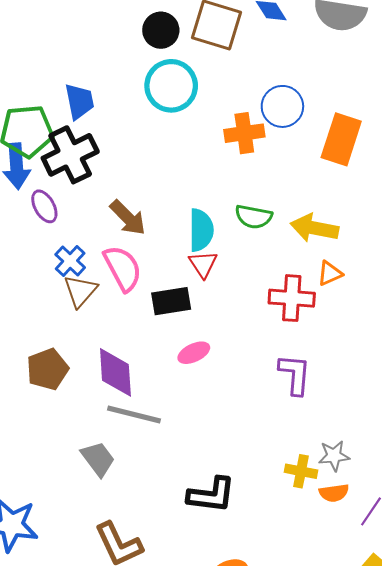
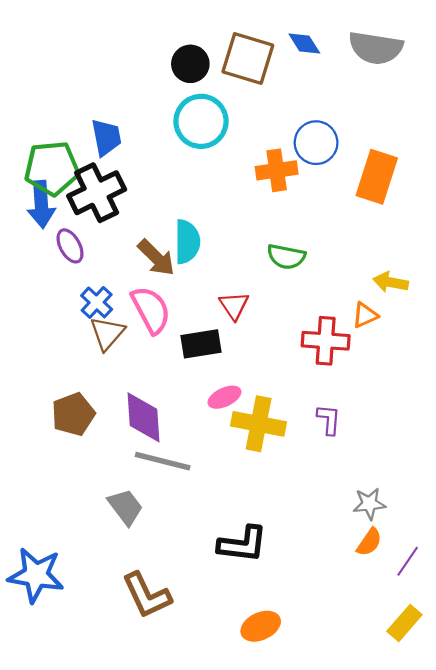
yellow arrow: (314, 228) -> (391, 282), moved, size x0.7
cyan semicircle: (201, 230) -> (187, 242), moved
purple L-shape: (295, 374) -> (329, 420), size x0.7
yellow cross: (301, 471) -> (259, 424), moved, size x1.6
orange semicircle: (334, 493) -> (369, 542), turned -48

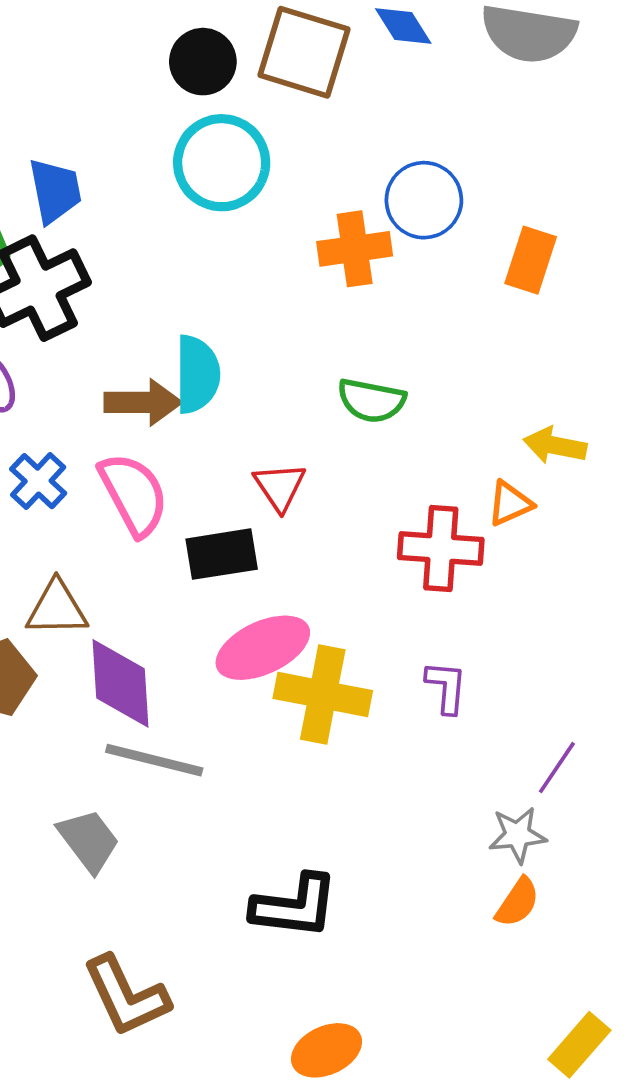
orange rectangle: (377, 177) -> (531, 260), size x0.7
brown arrow: (156, 258) -> (143, 402), turned -45
brown triangle: (107, 333) -> (57, 608), moved, turned 48
pink ellipse: (224, 397) -> (263, 648), size x1.6
purple line: (408, 561) -> (557, 768), moved

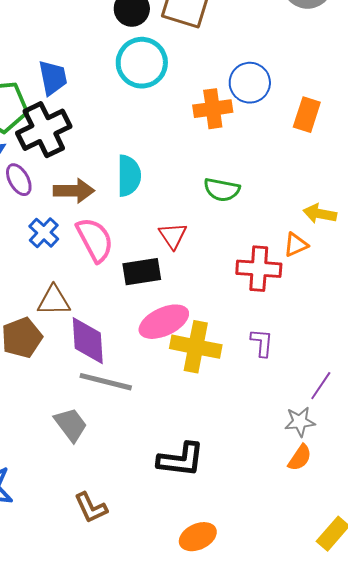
brown arrow: (143, 402) -> (74, 191), moved
brown L-shape: (126, 996) -> (91, 508), size x0.7

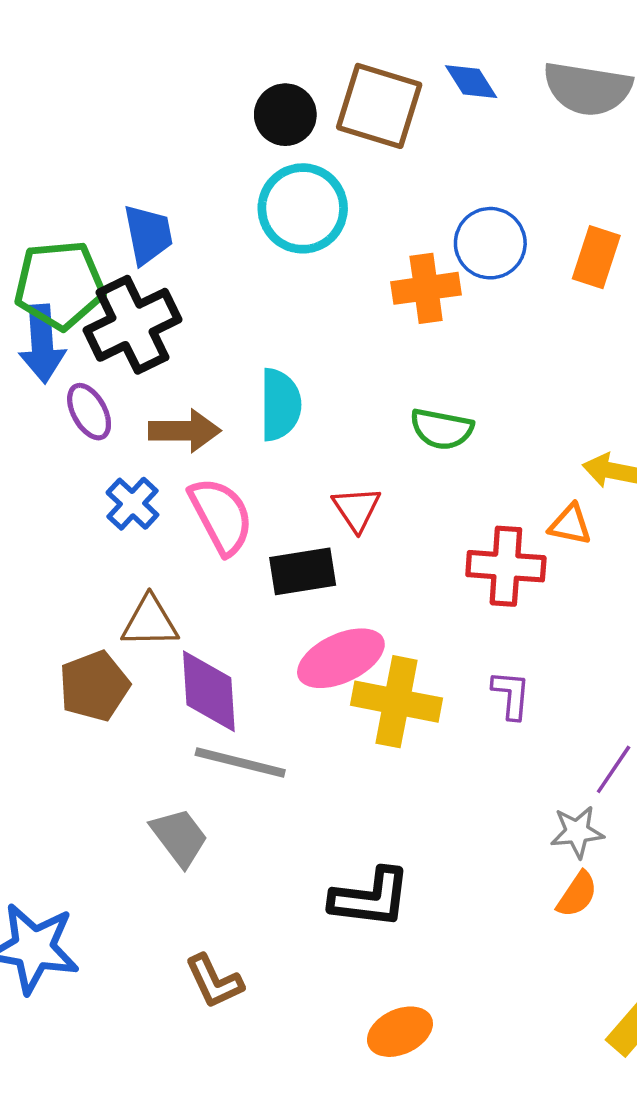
orange rectangle: (307, 115) -> (596, 257), moved
orange triangle: (296, 245) -> (570, 525), turned 36

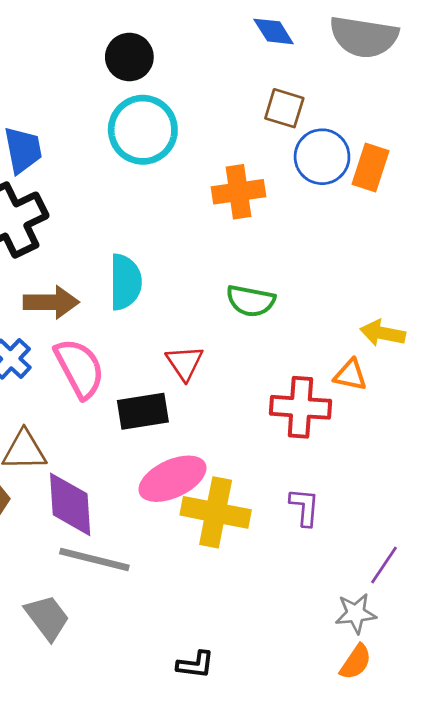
brown square: (379, 106) -> (284, 108), moved, size x0.6
blue circle: (490, 243) -> (322, 157), moved
black L-shape: (370, 898) -> (195, 665), size x0.6

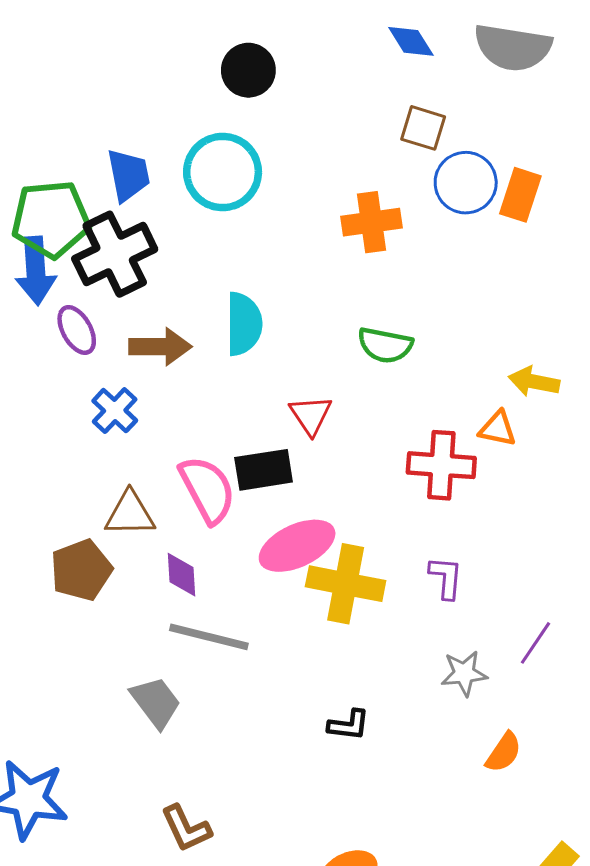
cyan circle: (143, 130) -> (223, 172), moved
pink semicircle: (80, 368) -> (207, 490), moved
purple diamond: (70, 504) -> (182, 575), size x0.6
gray star: (356, 613) -> (464, 673), moved
black L-shape: (195, 665) -> (349, 725), moved

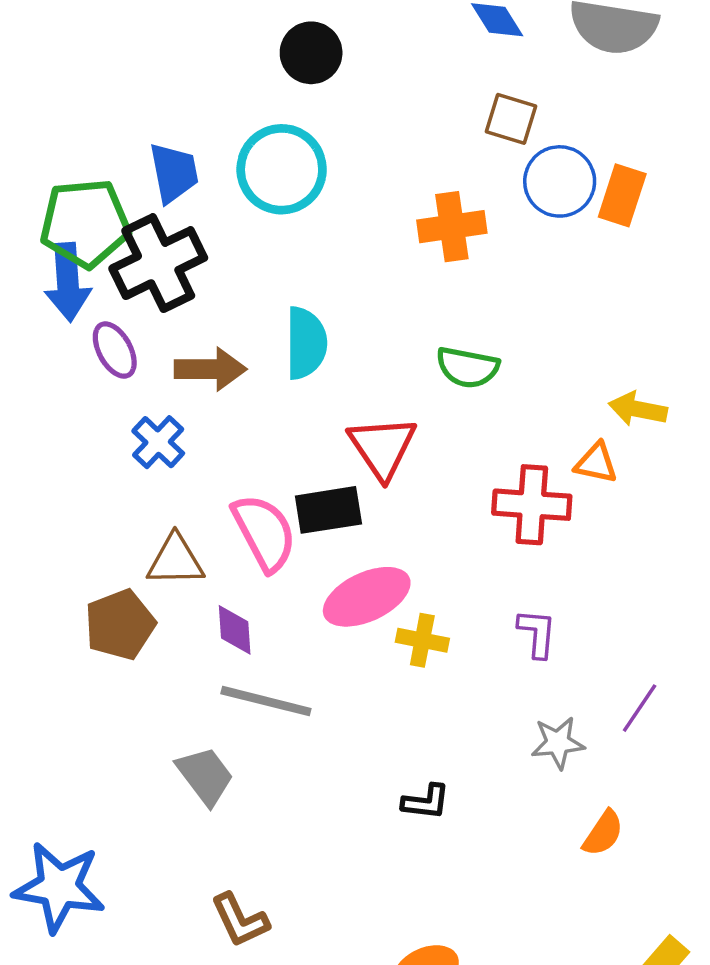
red triangle: (311, 415) -> (382, 447), size x1.4
yellow cross: (346, 584) -> (422, 640), size x0.6

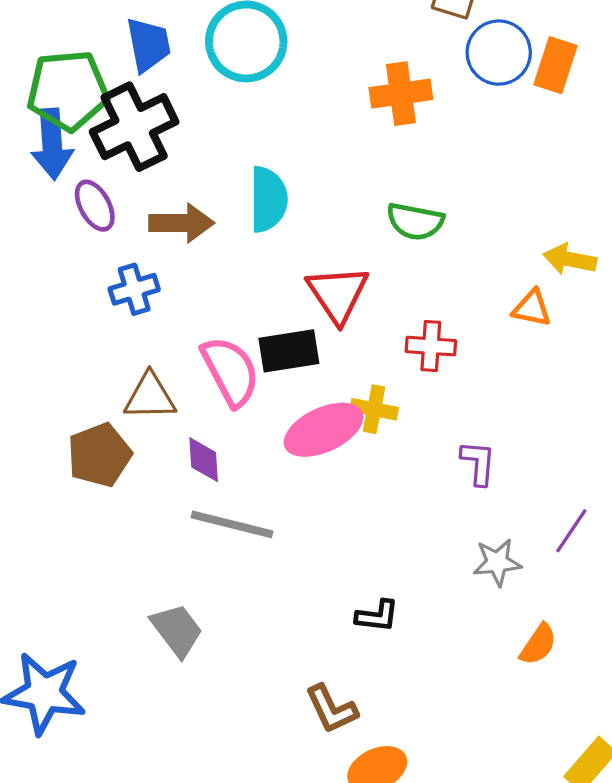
blue cross: (158, 442) -> (134, 289), turned 30
red cross: (532, 505) -> (431, 346), moved, size x0.7
yellow cross: (422, 640) -> (374, 409), moved
gray trapezoid: (205, 776) -> (177, 630), moved
brown L-shape: (240, 920) -> (331, 709), moved

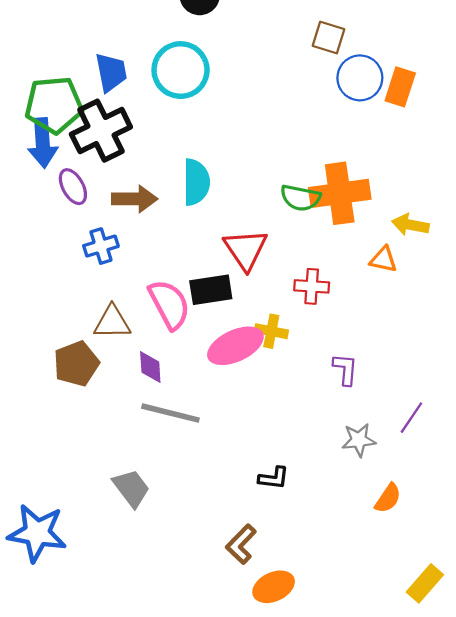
orange cross: (401, 94) -> (340, 193), moved, size x1.4
brown L-shape: (331, 709) -> (241, 544), turned 69

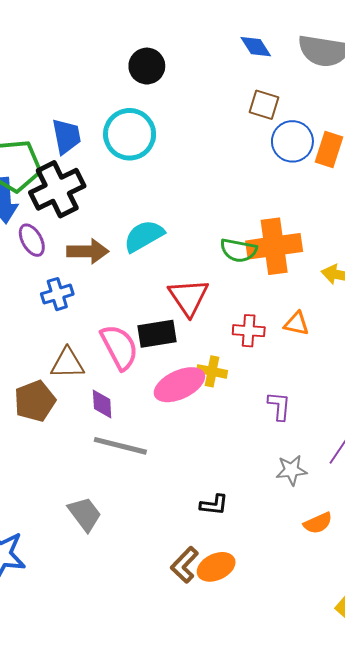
cyan semicircle: (196, 182) -> (144, 236), turned -120
orange triangle: (383, 259) -> (296, 324), moved
orange semicircle: (388, 498) -> (318, 523), turned 32
orange ellipse: (274, 587) -> (216, 567), moved

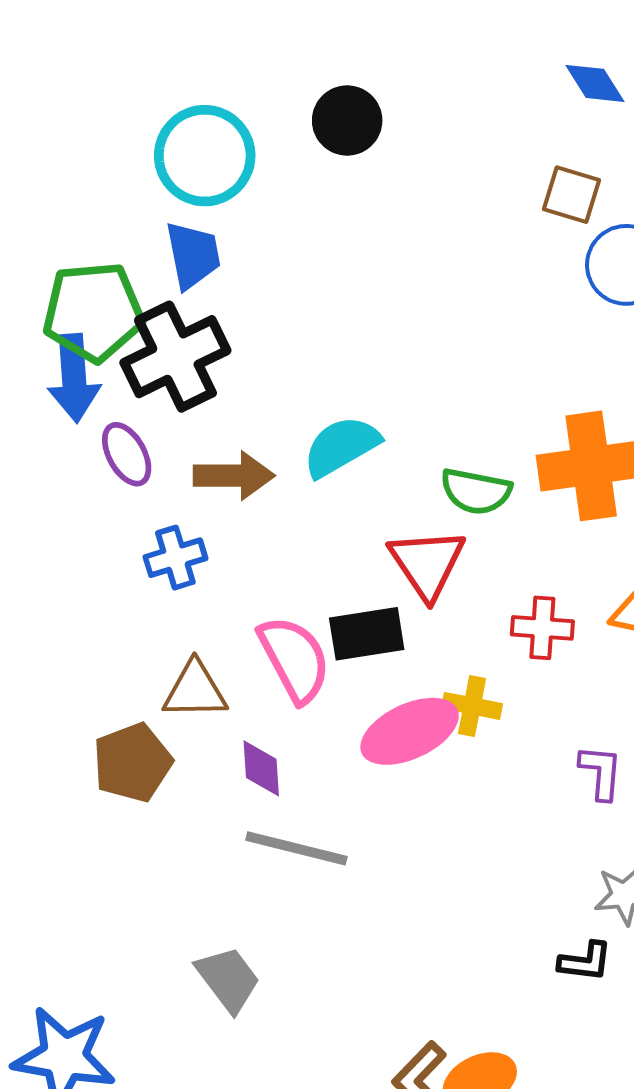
blue diamond: (256, 47) -> (595, 83), moved
cyan circle: (130, 134) -> (205, 156), moved
green semicircle: (238, 250) -> (476, 491), moved
black L-shape: (214, 505) -> (585, 962), moved

